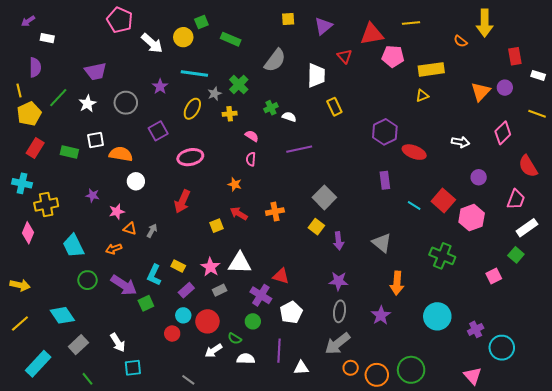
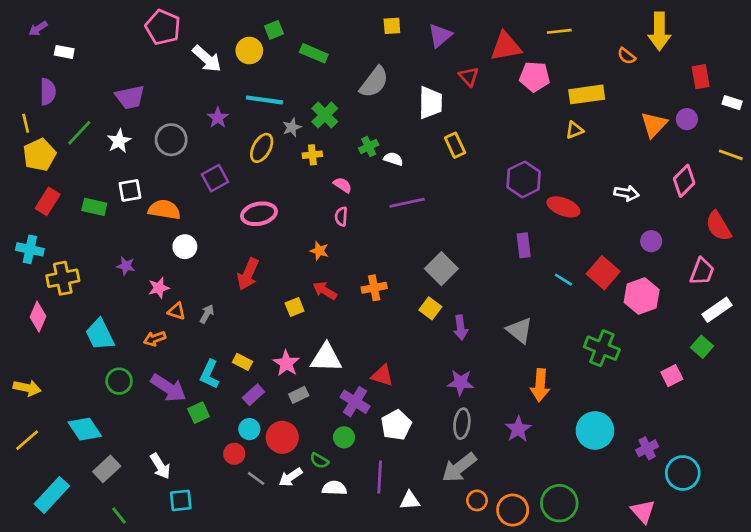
gray line: (188, 380) -> (256, 478), moved

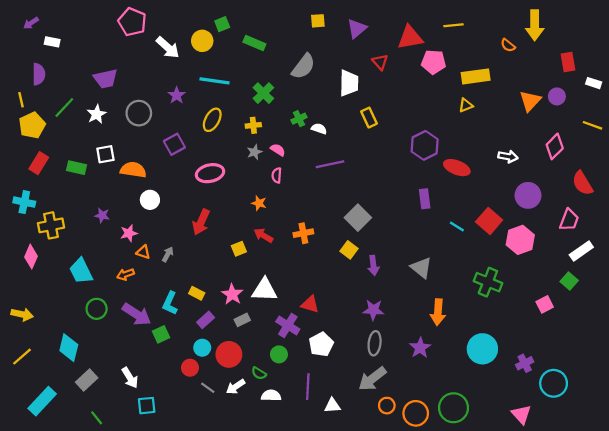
gray star: (292, 127) -> (254, 152), moved
purple circle: (651, 241) -> (528, 195), size x1.5
cyan diamond: (85, 429) -> (69, 348), turned 48

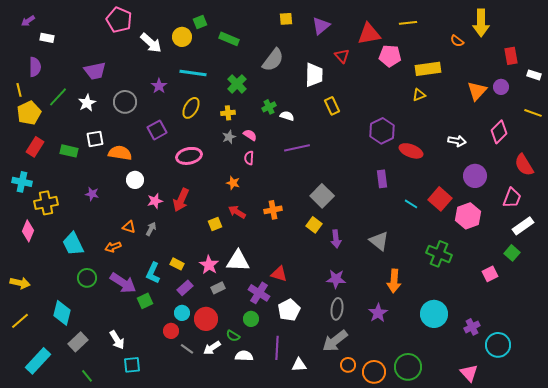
pink star: (129, 233) -> (155, 201), moved

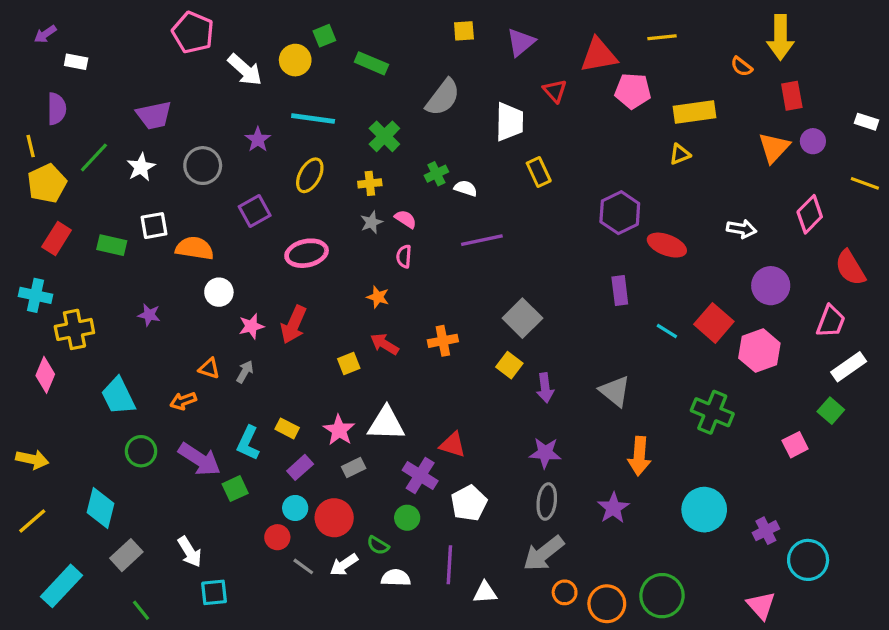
red rectangle: (511, 56) -> (792, 96), moved

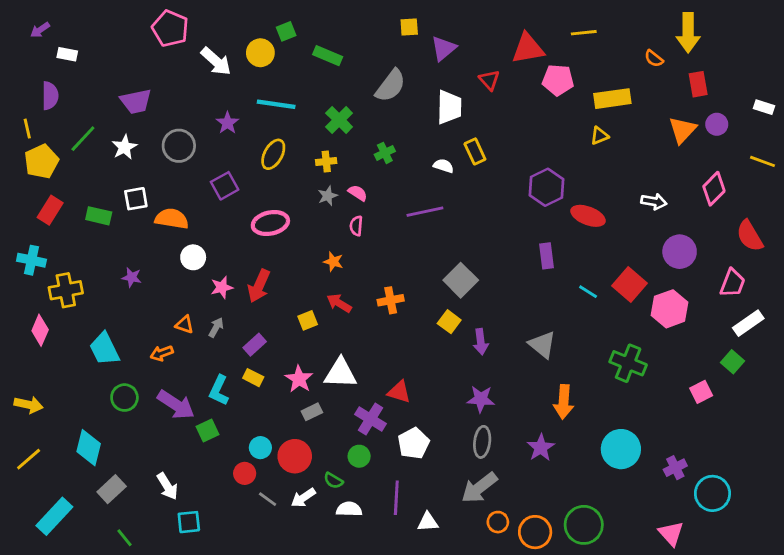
purple triangle: (521, 42) -> (444, 48), moved
white semicircle: (466, 188) -> (444, 166), moved
purple rectangle: (300, 467) -> (255, 345), moved

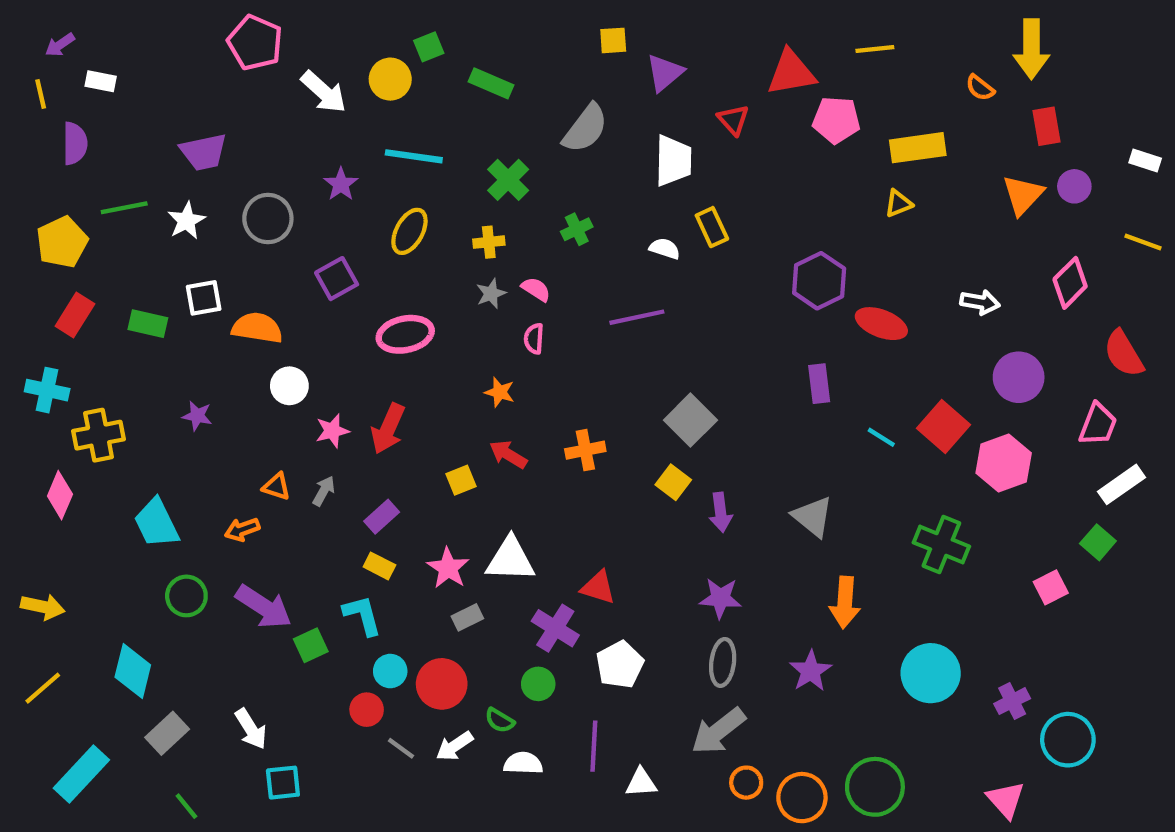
yellow line: (27, 129) -> (41, 94), moved
green line: (83, 139) -> (124, 208), turned 36
cyan L-shape: (219, 390) -> (362, 615), moved, turned 140

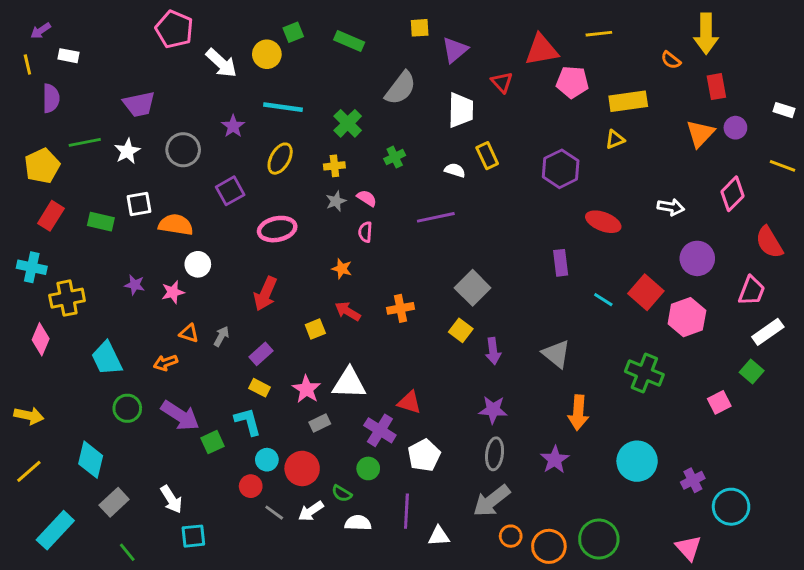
green rectangle: (491, 83) -> (349, 41), moved
purple hexagon: (819, 281) -> (561, 169), moved
pink star: (332, 431) -> (173, 292), moved

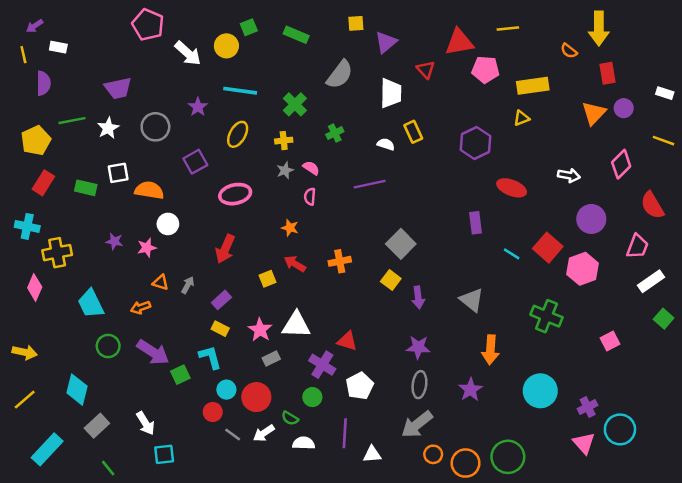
green square: (752, 372) -> (664, 319), moved
pink triangle: (688, 548) -> (584, 443), moved

